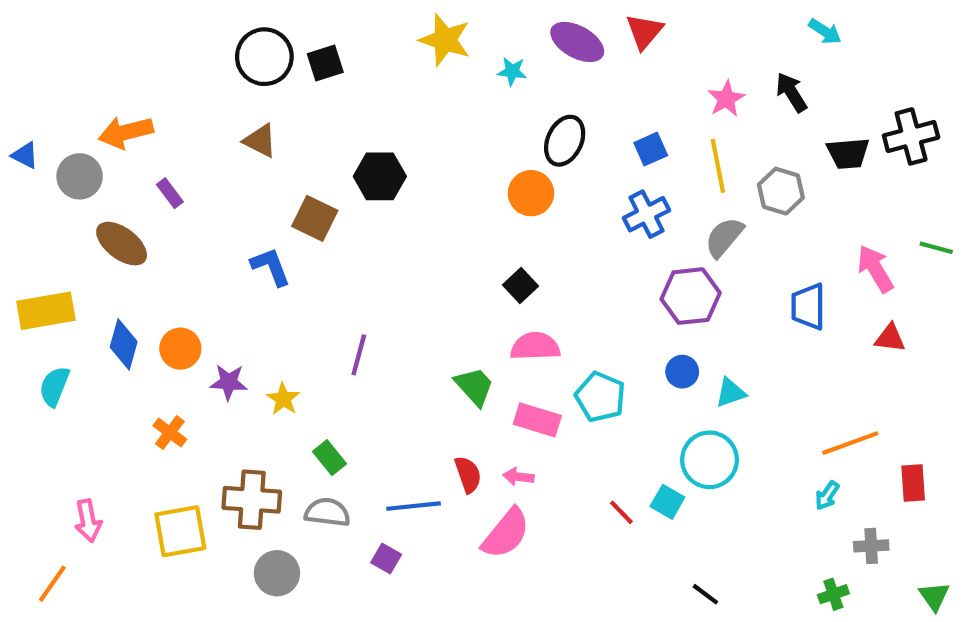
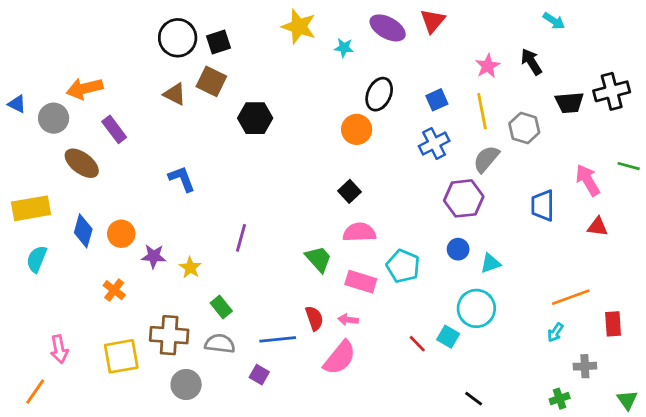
purple rectangle: (170, 193) -> (114, 129), size x1.4
brown square: (315, 218) -> (211, 81), moved

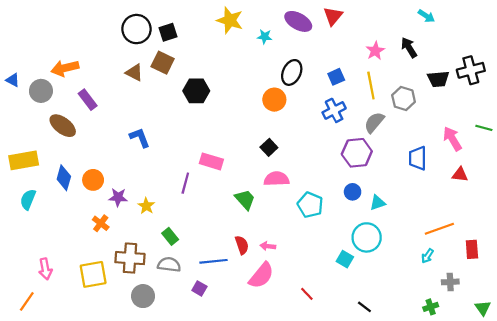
pink rectangle: (361, 282) -> (211, 161), moved
orange cross: (114, 290) -> (101, 223), moved
red line: (417, 344) -> (307, 294), moved

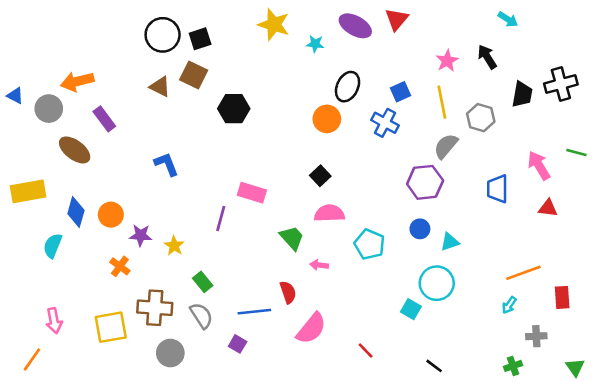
black trapezoid: (438, 79) -> (522, 94), turned -75
blue cross: (334, 110) -> (385, 123), moved, turned -35
cyan semicircle: (28, 199) -> (53, 246), moved
pink arrow: (268, 246) -> (319, 265), moved
gray semicircle: (169, 265) -> (201, 316), turned 50

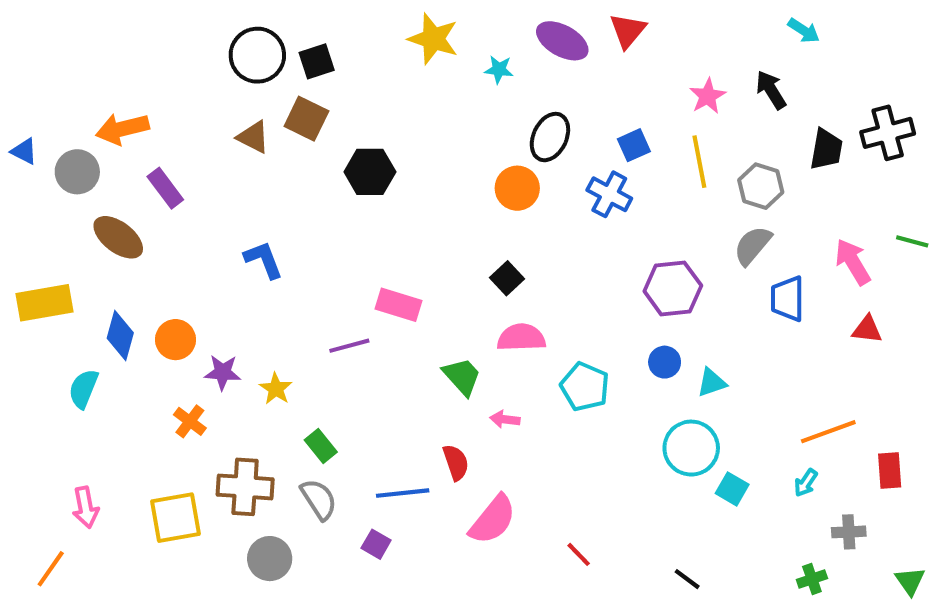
gray semicircle: (446, 146) -> (753, 245), moved
purple line: (221, 219) -> (349, 346), turned 60
cyan square: (411, 309) -> (732, 489), moved

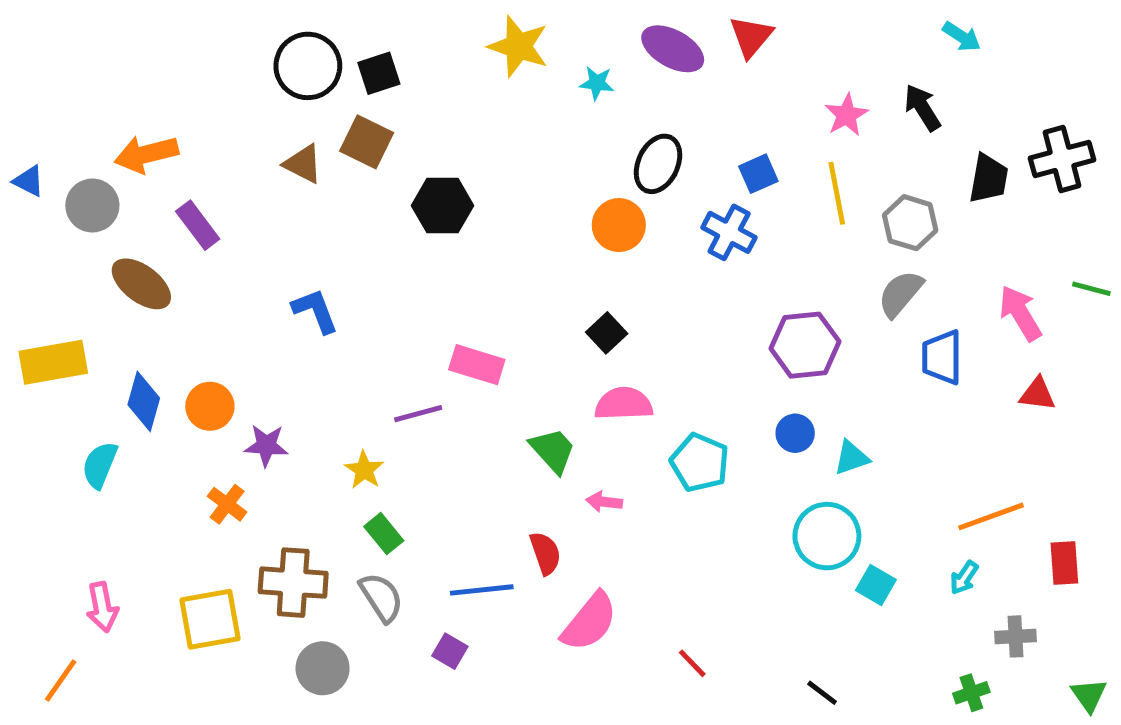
yellow star: (276, 389) -> (364, 470), moved

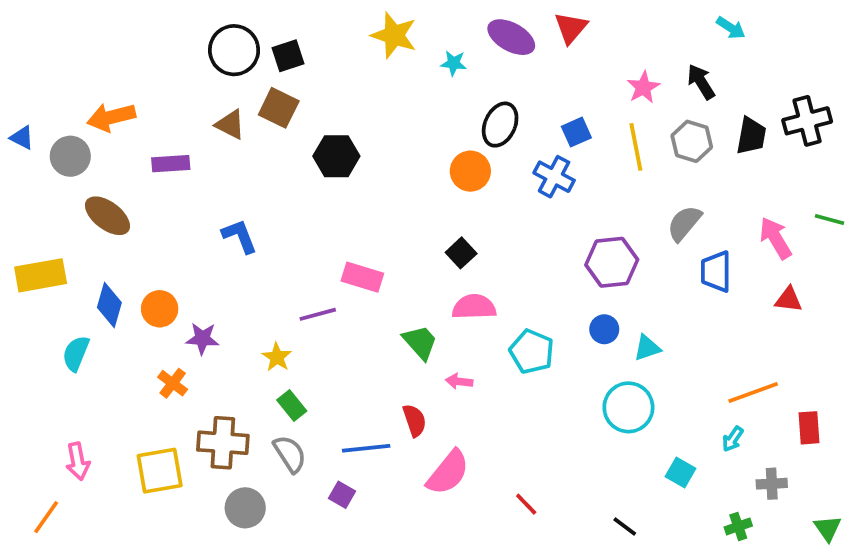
gray hexagon: (910, 223) -> (692, 141), moved
purple rectangle: (198, 225) -> (171, 164), moved, turned -57
cyan square: (876, 585) -> (681, 473), moved

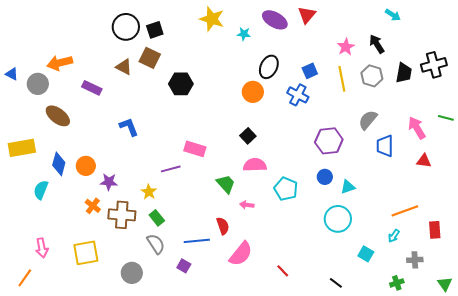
purple rectangle: (171, 164) -> (92, 88), turned 30
brown cross: (223, 443) -> (122, 215), moved

